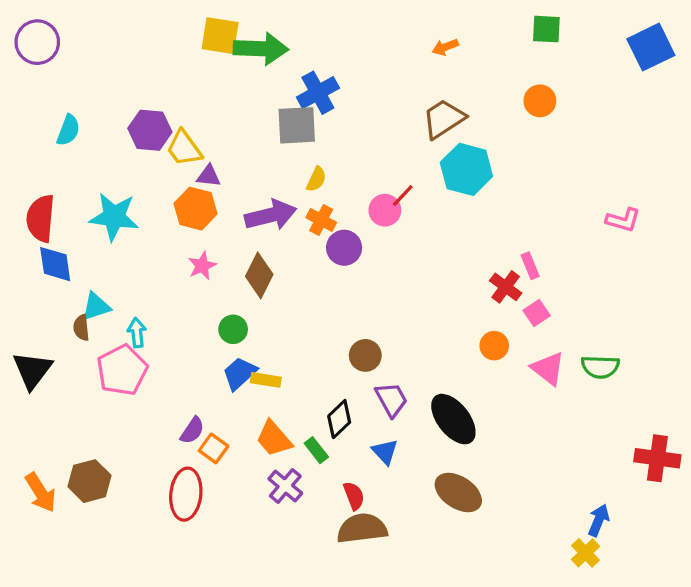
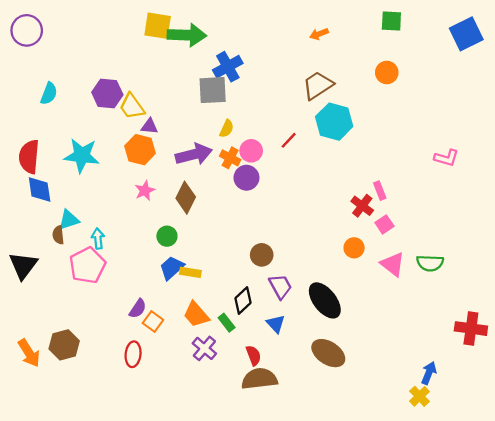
pink circle: (385, 210) -> (251, 151), moved
red ellipse: (186, 494) -> (133, 354), size x0.7

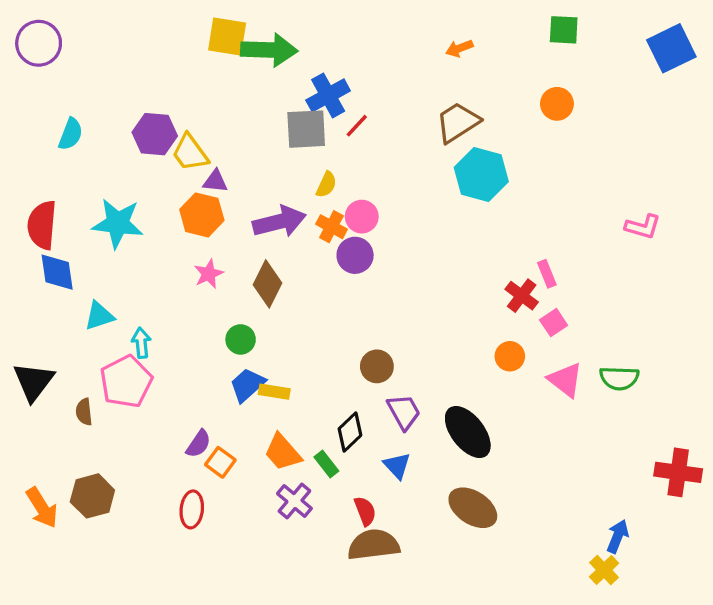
red line: (289, 140) -> (357, 126), moved
brown semicircle: (58, 235) -> (84, 412), moved

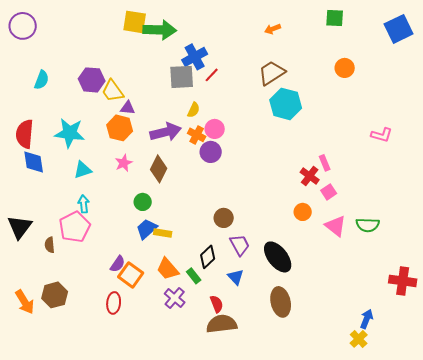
orange circle: (557, 104) -> (345, 68), moved
cyan triangle: (99, 316) -> (83, 170), moved
orange square: (220, 462) -> (131, 275), size x1.4
brown ellipse: (473, 508) -> (281, 302), turned 44

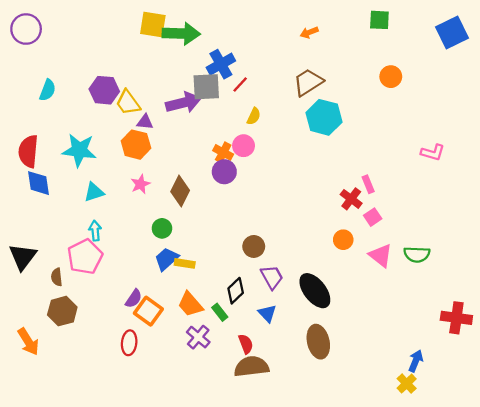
yellow semicircle: (194, 110) -> (254, 116), moved
purple arrow: (166, 132) -> (184, 103), moved
purple circle: (211, 152) -> (224, 172), moved
brown hexagon: (55, 295) -> (62, 311), moved

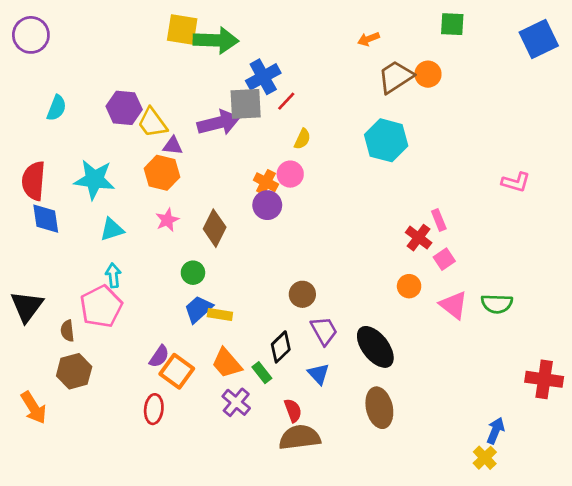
orange circle: (391, 77) -> (428, 74), moved
brown trapezoid: (308, 82) -> (396, 77), moved

